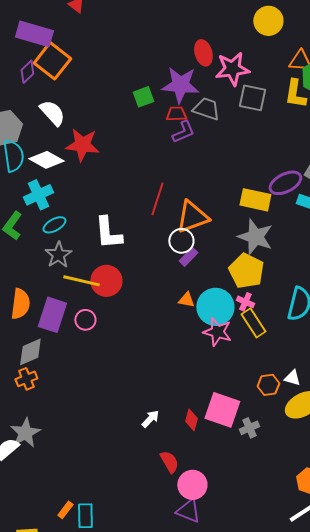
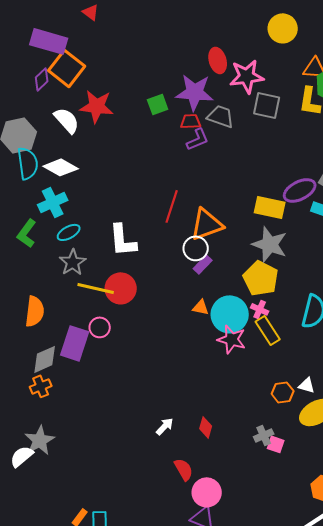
red star: (82, 145) -> (97, 106), moved
purple rectangle: (52, 315) -> (75, 343), moved
pink square: (222, 410) -> (276, 444), moved, size x0.5

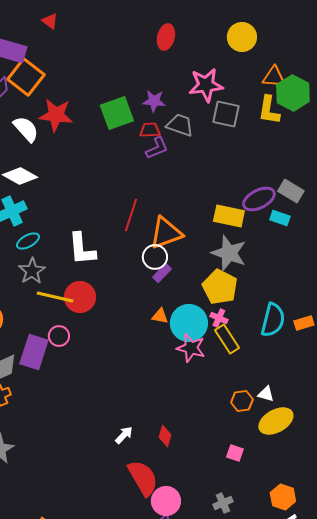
red ellipse: (218, 60) -> (166, 37), moved, turned 30
purple star: (195, 92) -> (154, 101), size x0.6
green square: (158, 104) -> (117, 113), size x1.6
gray cross: (264, 435) -> (223, 503), moved
red semicircle: (184, 469) -> (143, 478), size x1.6

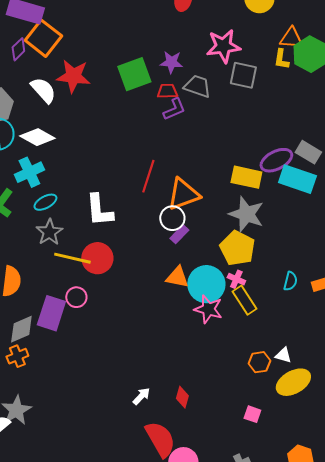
yellow L-shape: (269, 110) -> (281, 59), moved, size x0.7
cyan rectangle: (280, 218) -> (297, 179), size x1.8
orange triangle: (160, 316) -> (177, 277), size x1.4
cyan semicircle: (273, 320) -> (290, 281), size x0.6

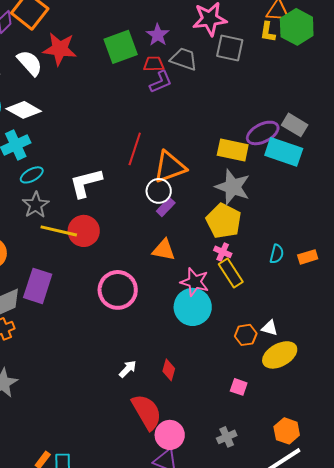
purple star: (171, 62) -> (158, 35), turned 30
white L-shape: (99, 210) -> (86, 183), turned 81
cyan circle: (206, 284) -> (193, 307), moved
pink circle: (76, 297) -> (118, 290), moved, size x1.8

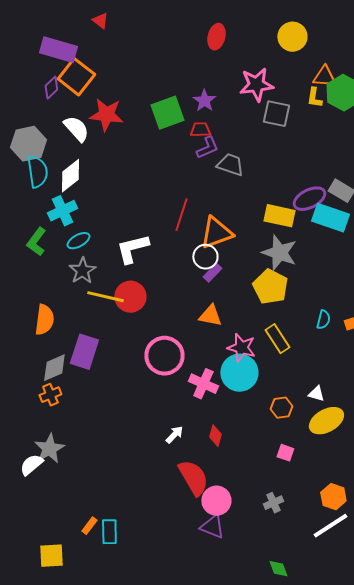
gray trapezoid: (184, 59) -> (230, 165), moved
white diamond: (24, 110) -> (70, 176), turned -68
pink cross: (223, 252) -> (203, 384), moved, size x1.6
orange hexagon: (246, 335) -> (281, 408), moved

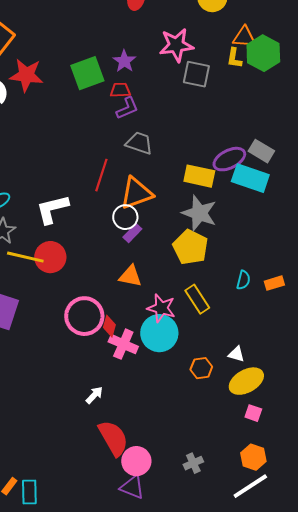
gray trapezoid: (230, 165) -> (139, 143), moved
red diamond: (215, 436) -> (109, 326), moved
pink square: (285, 453) -> (253, 413), moved

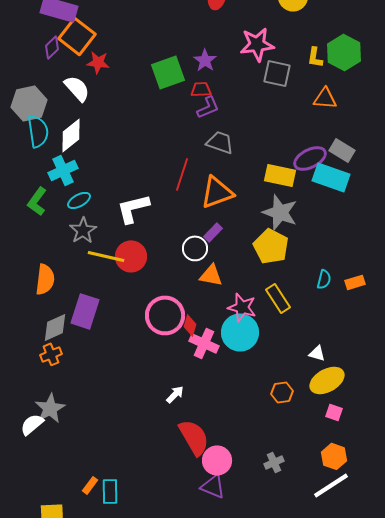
orange triangle: (244, 37) -> (325, 98), moved
red star: (26, 75) -> (98, 62), moved, size x0.7
white circle: (125, 217) -> (195, 248), moved
orange hexagon: (201, 368) -> (282, 392), moved

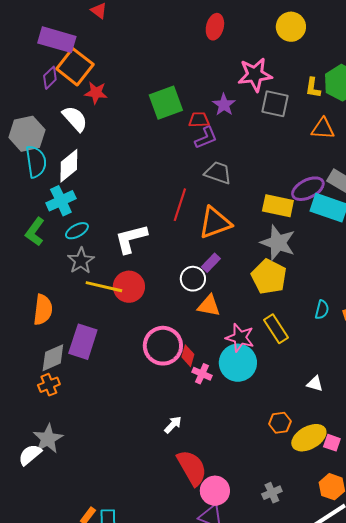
purple star: (205, 60) -> (224, 105), moved
pink cross: (204, 343) -> (202, 374), size x0.7
yellow ellipse: (327, 380) -> (309, 438), moved

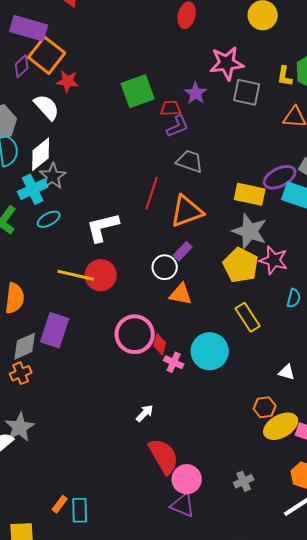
gray star: (81, 261) -> (53, 176), moved
pink star: (240, 338) -> (274, 260), moved
orange hexagon: (280, 423) -> (265, 407), moved

